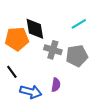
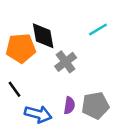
gray cross: (53, 50) -> (66, 62), turned 36
gray pentagon: (77, 56) -> (95, 105), moved

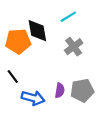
cyan line: (98, 30) -> (68, 17), moved
gray cross: (66, 62) -> (74, 47), moved

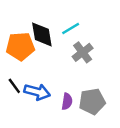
cyan line: (68, 17) -> (71, 28), moved
blue arrow: (33, 98) -> (37, 92), moved

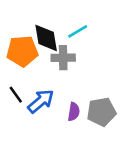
gray cross: (83, 52) -> (63, 58), moved, turned 36
blue arrow: (37, 92) -> (41, 101), turned -55

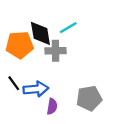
blue arrow: (41, 101) -> (36, 89), turned 35
purple semicircle: (74, 112) -> (52, 106), moved

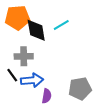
orange pentagon: (20, 45) -> (17, 18), moved
gray cross: (56, 51) -> (24, 56), moved

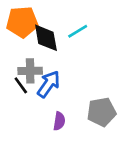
black line: (12, 75) -> (21, 85), moved
blue arrow: (32, 80) -> (49, 84), moved, turned -50

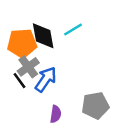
orange pentagon: (22, 22) -> (22, 43), moved
gray cross: (30, 71) -> (28, 67), turned -35

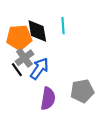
cyan line: (73, 30) -> (63, 26), turned -63
purple semicircle: (56, 114) -> (48, 99), size x1.5

